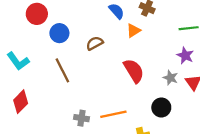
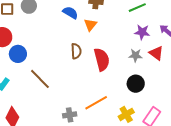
blue circle: (59, 33) -> (18, 54), moved
brown semicircle: (95, 43) -> (76, 51), moved, turned 133
red semicircle: (134, 71) -> (102, 59), turned 35

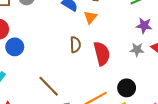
brown line: (40, 79) -> (49, 86), moved
black circle: (136, 84) -> (127, 88), moved

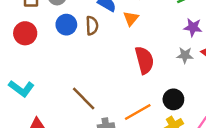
brown semicircle: (75, 45) -> (92, 26), moved
blue circle: (15, 47) -> (66, 25), moved

